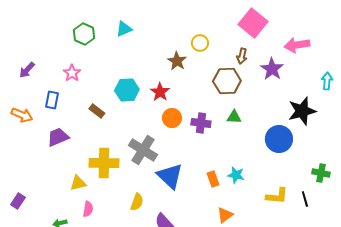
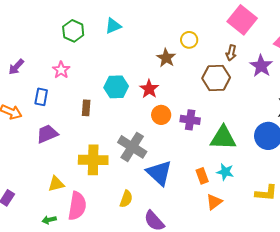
brown rectangle: (97, 111) -> (86, 108), turned 56
green triangle: (234, 117) -> (223, 138), moved, size x1.8
yellow triangle: (78, 183) -> (56, 184), moved
pink semicircle: (88, 209) -> (77, 206), size x1.8
orange triangle: (225, 215) -> (214, 202), moved

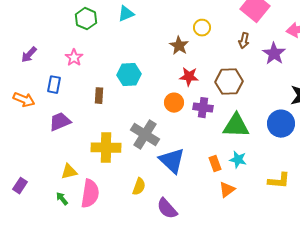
brown hexagon: (216, 78) -> (229, 82), moved
red star: (149, 89) -> (189, 77), moved, turned -30
green arrow: (49, 220) -> (62, 199), moved, turned 64

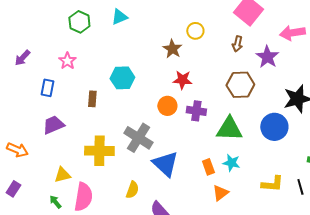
brown hexagon: (229, 82) -> (240, 85), moved
orange arrow: (24, 100) -> (17, 150), moved

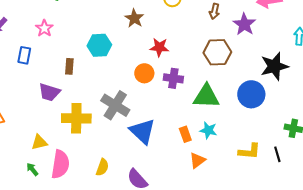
brown star: (172, 49) -> (134, 18), moved
purple trapezoid: (53, 125) -> (49, 92), moved, turned -140
yellow semicircle: (132, 190) -> (102, 167), moved

